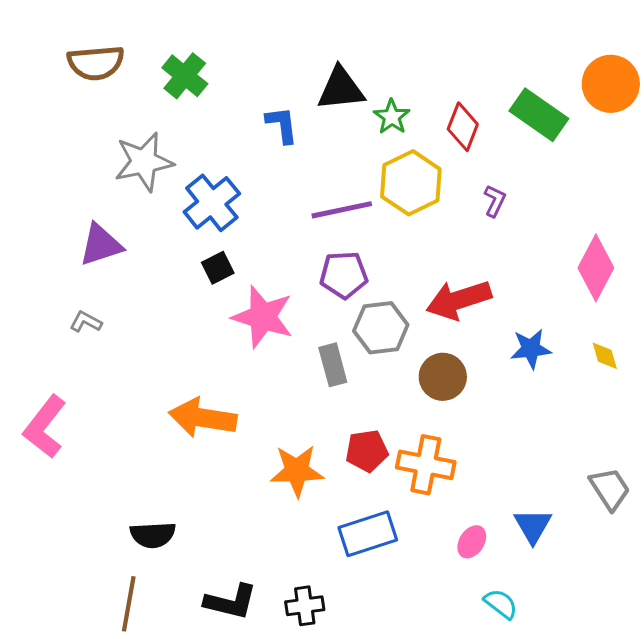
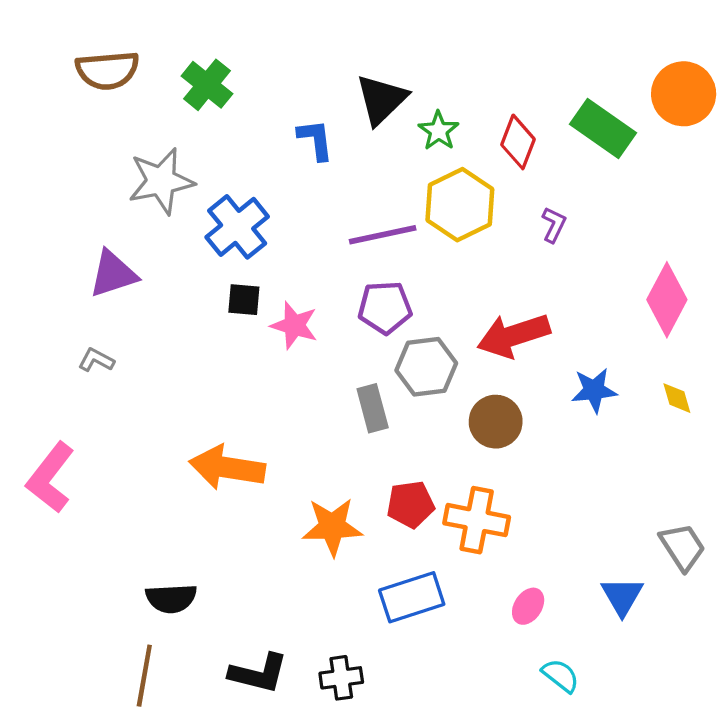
black triangle: (341, 89) -> (382, 99), turned -38
black square: (218, 268) -> (244, 300), turned 32
pink star: (263, 317) -> (294, 325), moved, size x0.7
blue triangle: (533, 526) -> (622, 596), moved

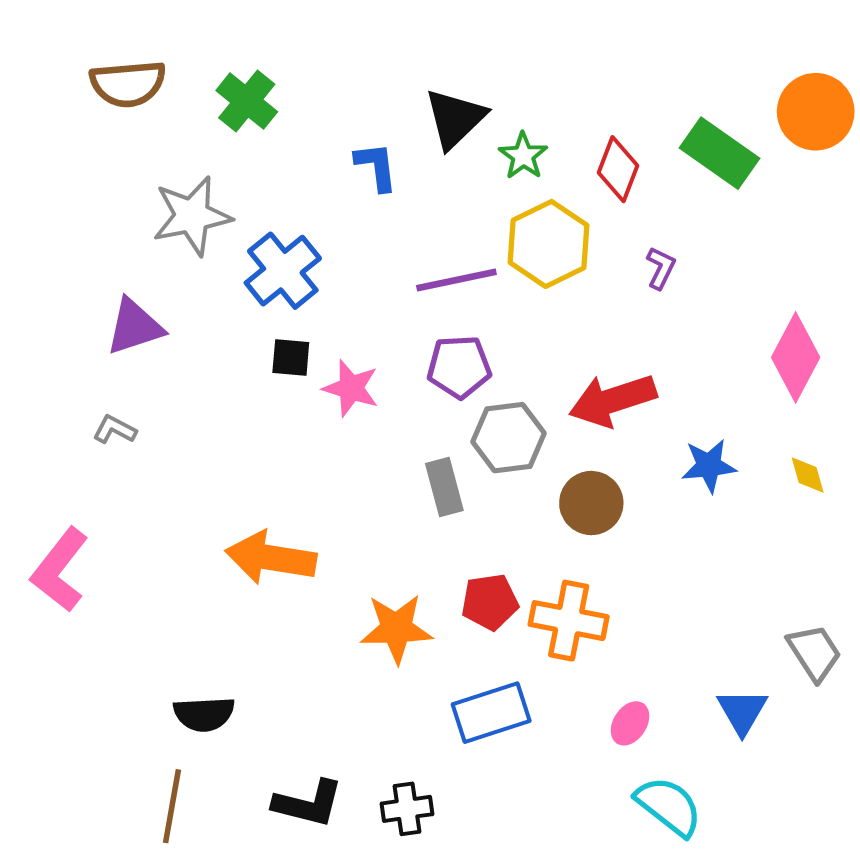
cyan semicircle: (561, 676) -> (669, 806), size x1.5

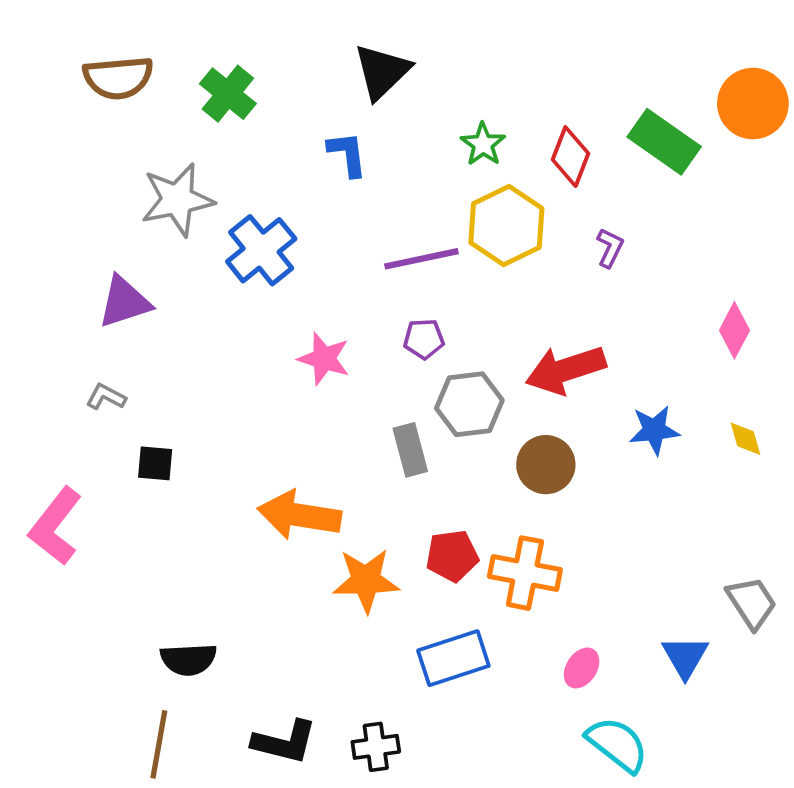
black triangle: (455, 118) -> (382, 71), moved
black square: (291, 357) -> (155, 463), moved
pink diamond: (796, 357) -> (734, 330), size x0.7
purple pentagon: (459, 367) -> (424, 339), size x0.7
orange arrow: (271, 558) -> (299, 515), moved

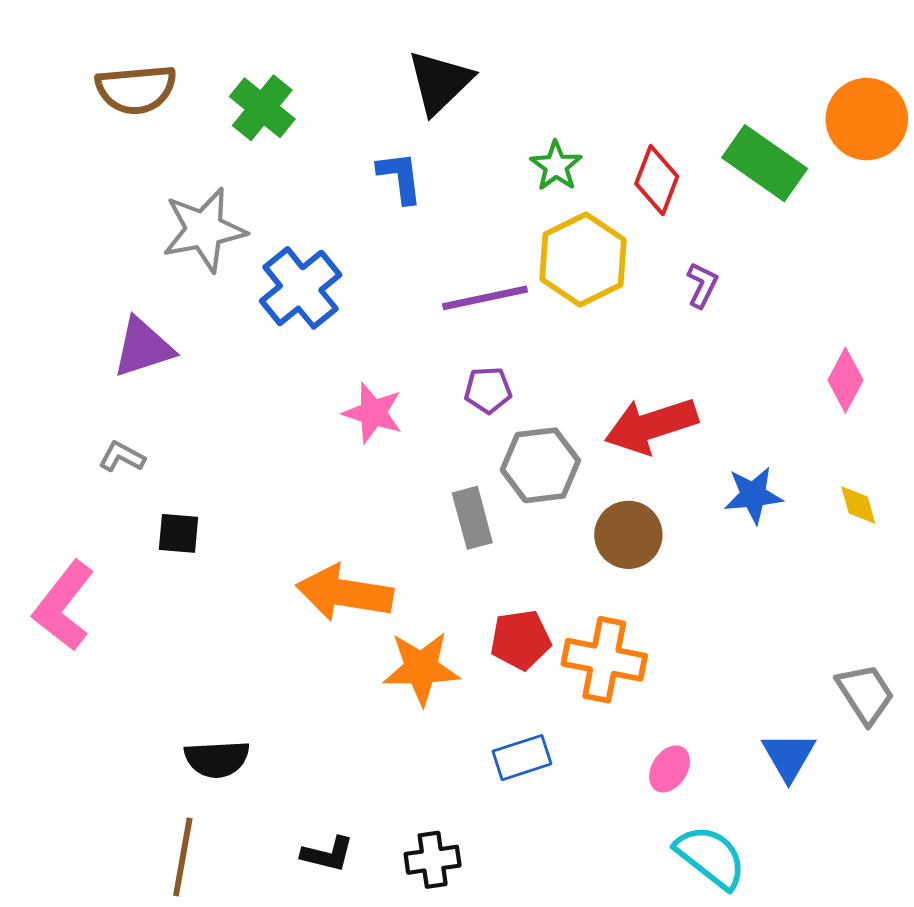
blue rectangle: (453, 658) -> (522, 758), size x0.7
black L-shape: (285, 742) -> (328, 854), size x0.7

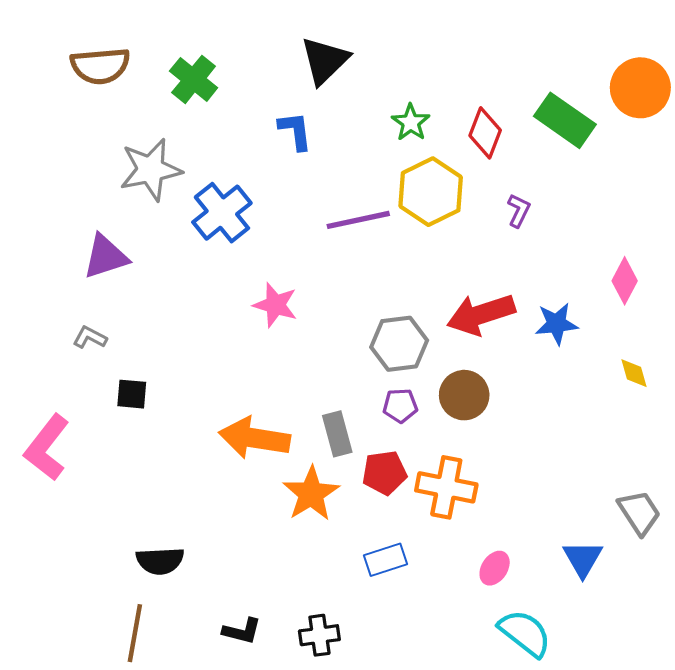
purple pentagon: (488, 390) -> (400, 406), moved
blue star: (753, 495) -> (556, 324), moved
gray rectangle: (472, 518) -> (337, 434), moved
orange star: (421, 668) -> (311, 494), turned -30

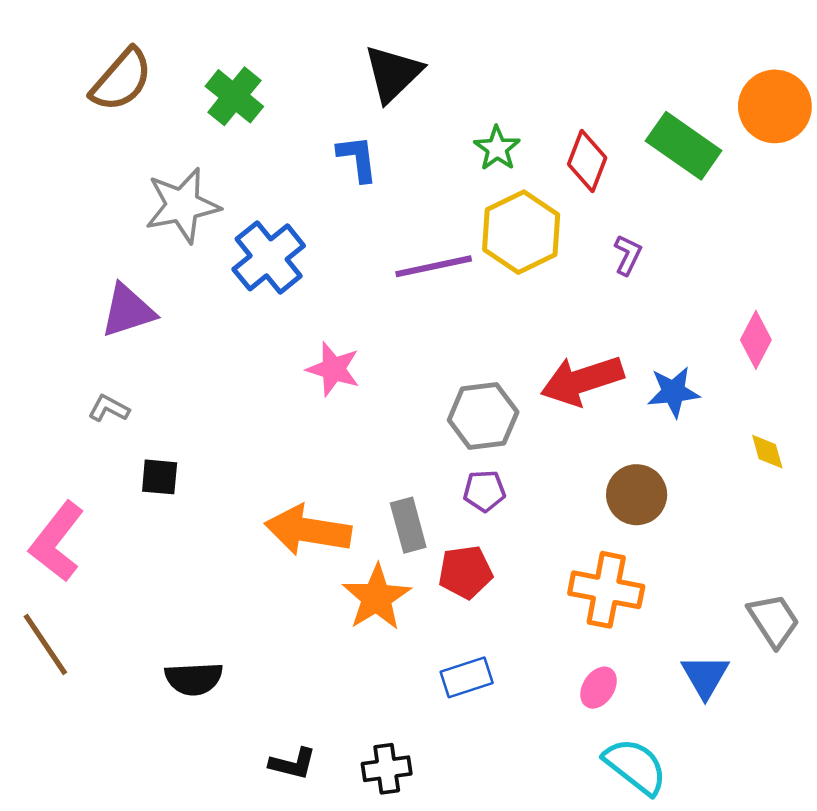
brown semicircle: (100, 66) -> (121, 80), turned -44
brown circle: (464, 395) -> (637, 495), moved
orange cross: (446, 487) -> (606, 590), moved
brown line: (135, 633) -> (45, 644), moved, turned -44

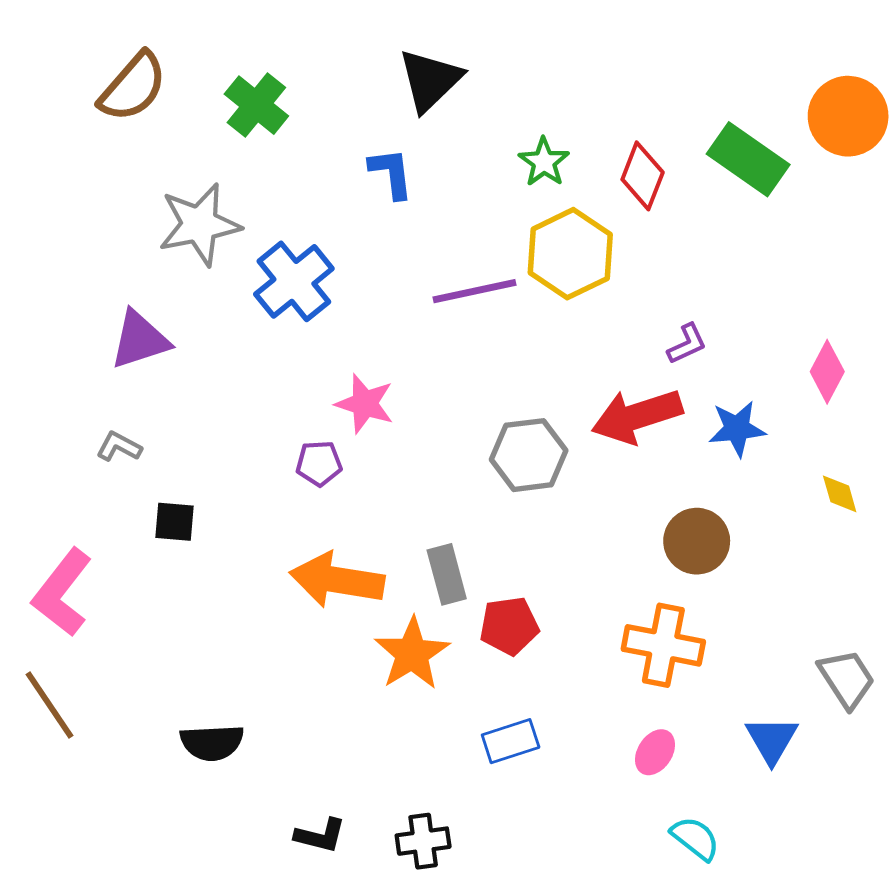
purple L-shape: (628, 255) -> (687, 344), moved, turned 39
purple pentagon: (484, 491) -> (319, 463), moved
cyan semicircle: (635, 766) -> (695, 838), size x0.7

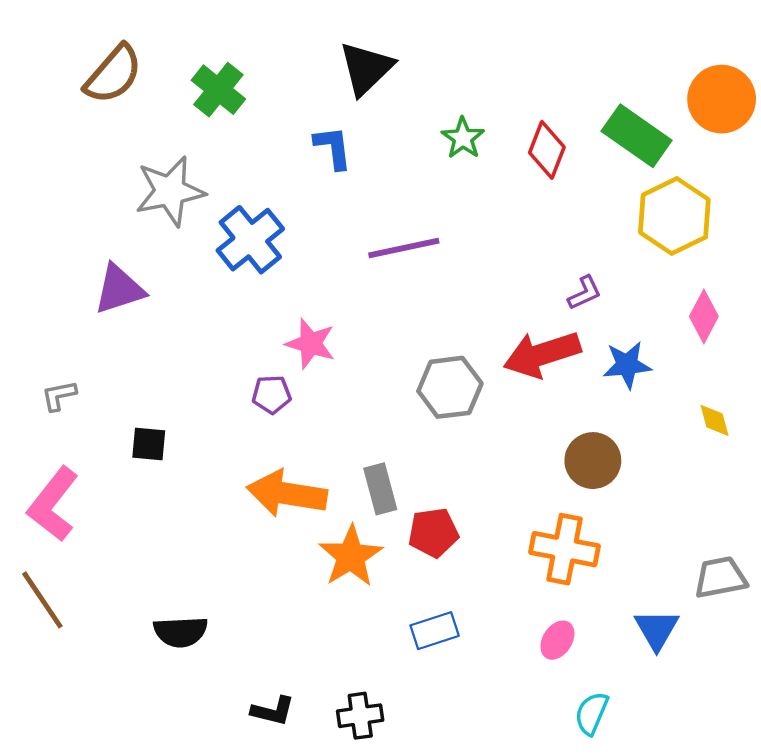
yellow hexagon: (570, 254) -> (674, 216), moved
gray L-shape: (119, 447) -> (59, 396), moved, turned -39
gray trapezoid: (847, 679) -> (720, 577), turned -68
cyan semicircle: (695, 838) -> (592, 713), turned -105

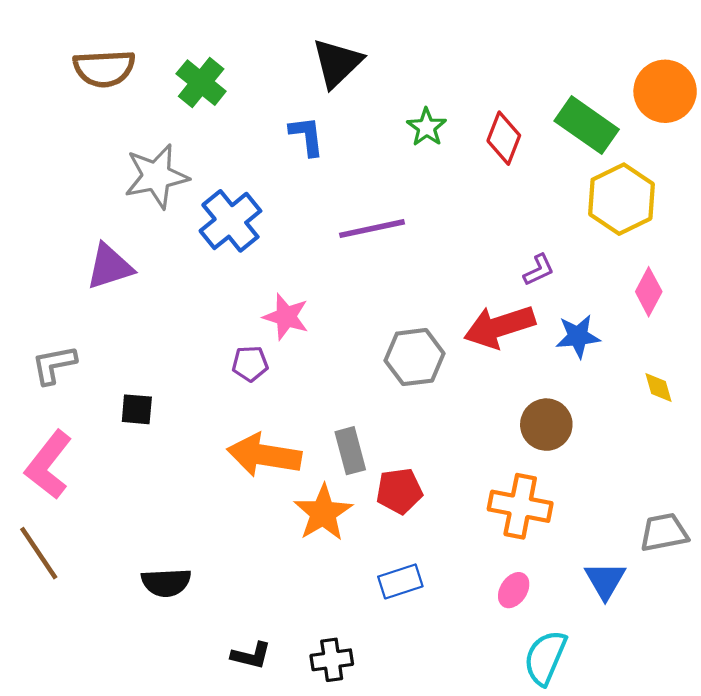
brown semicircle: (113, 74) -> (104, 68), turned 46
gray L-shape: (59, 396) -> (54, 365), size x1.4
cyan semicircle: (592, 713) -> (545, 658), size x1.4

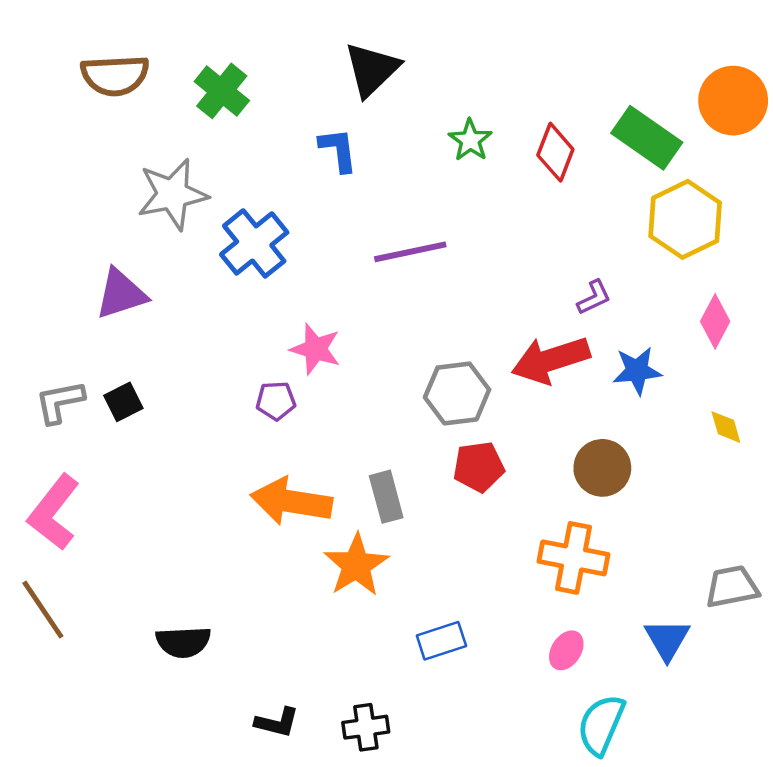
black square: (137, 409) -> (123, 402), moved, turned -32
red pentagon: (399, 491) -> (479, 467), moved

